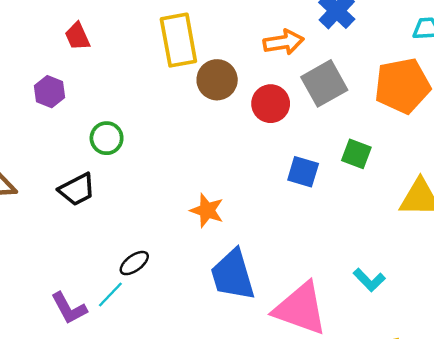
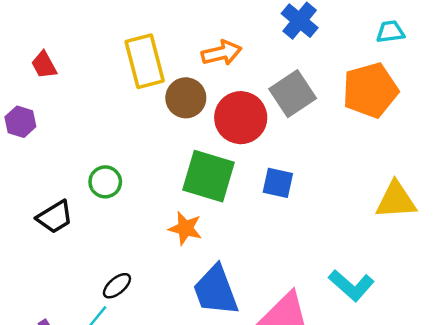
orange arrow: (284, 42) -> (222, 53), moved
red circle: (271, 104) -> (241, 118), size x1.4
green circle: (107, 138) -> (105, 182), moved
green square: (356, 154) -> (208, 176), moved, size x1.8
cyan L-shape: (369, 280) -> (351, 285), size x1.4

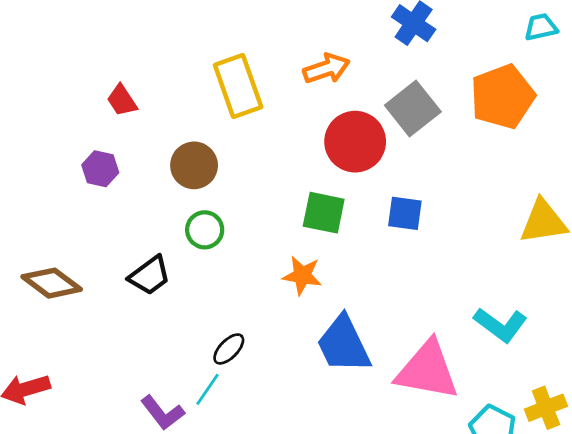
cyan trapezoid: (390, 32) -> (541, 27), moved
brown circle: (186, 98) -> (194, 165), moved
green square: (208, 176) -> (324, 213), size x0.7

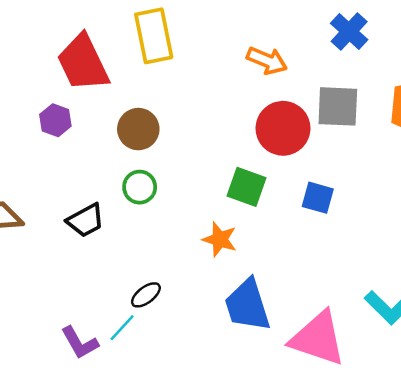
orange arrow: (326, 69) -> (267, 60), turned 33
yellow rectangle: (238, 86) -> (154, 36), moved
red trapezoid: (122, 100) -> (83, 63), size x2.0
gray square: (413, 109) -> (338, 106), turned 33

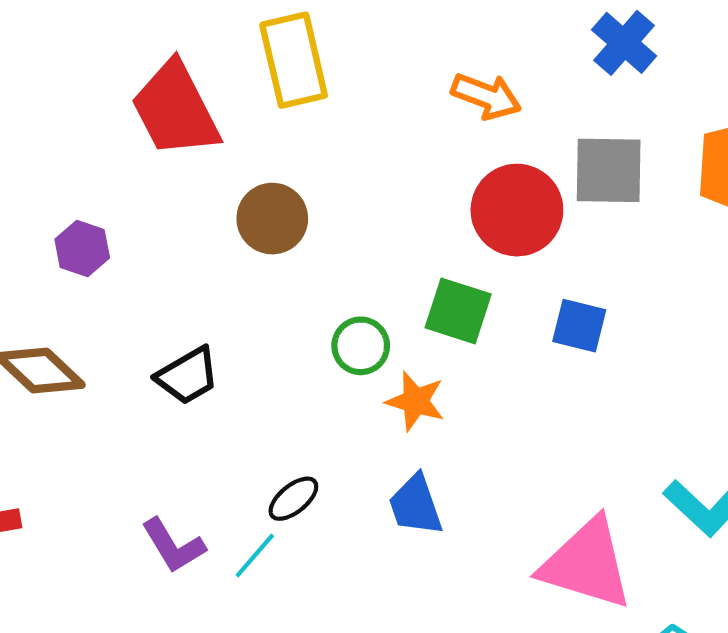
purple hexagon: (55, 120) -> (82, 249), moved
green circle: (140, 187) -> (361, 346), moved
blue trapezoid: (247, 305) -> (416, 505), moved, size x0.7
purple L-shape: (80, 343) -> (173, 546), moved

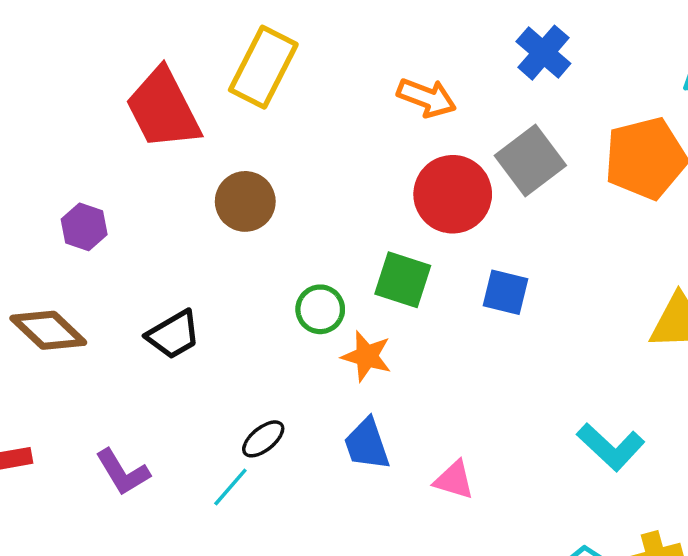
yellow rectangle: (294, 60) -> (263, 67), turned 40
gray square: (609, 170) -> (530, 161), turned -38
purple L-shape: (173, 546) -> (123, 472), moved
pink triangle: (586, 564) -> (454, 480), moved, size x0.5

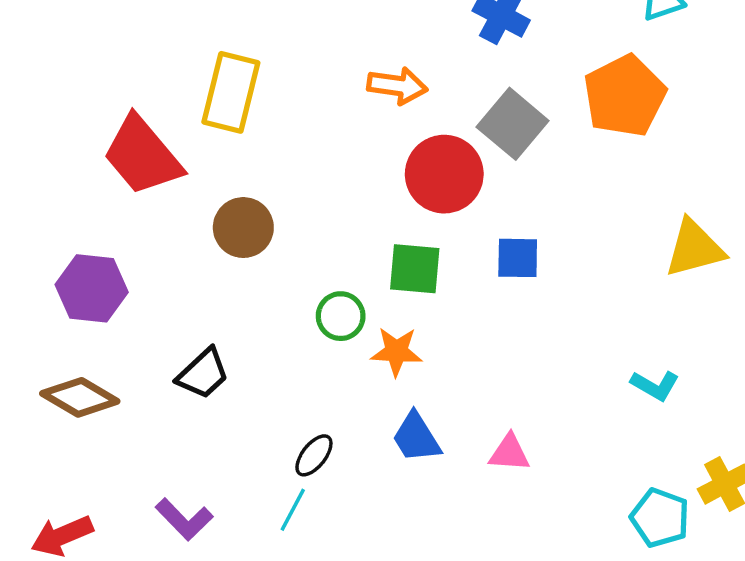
purple hexagon: (84, 227) -> (92, 288), size x1.5
cyan L-shape: (611, 447) -> (655, 385), size x0.7

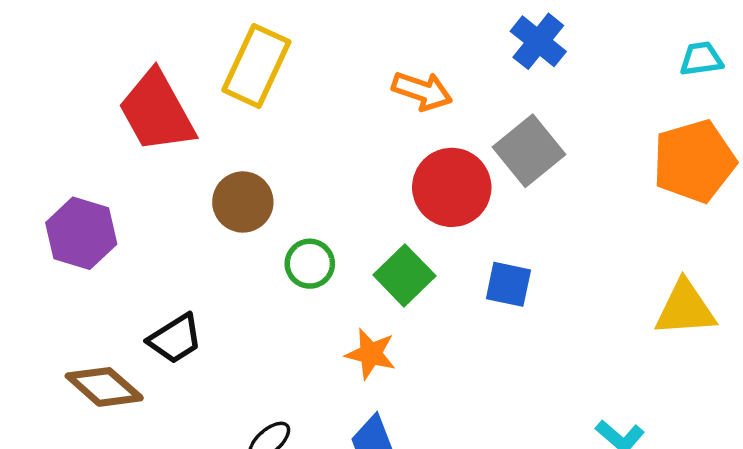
orange pentagon: (625, 96) -> (694, 161), moved
green square: (415, 269) -> (404, 275), turned 30
green circle: (341, 316) -> (310, 264), moved
brown diamond: (80, 397) -> (104, 387), moved

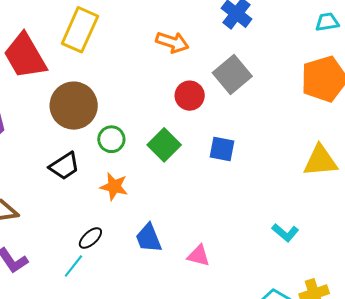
red circle: (452, 187) -> (190, 96), size x0.7
brown circle: (243, 202) -> (74, 106), size x1.4
black trapezoid: (175, 339) -> (64, 166), moved
orange star: (371, 354) -> (114, 187), moved

